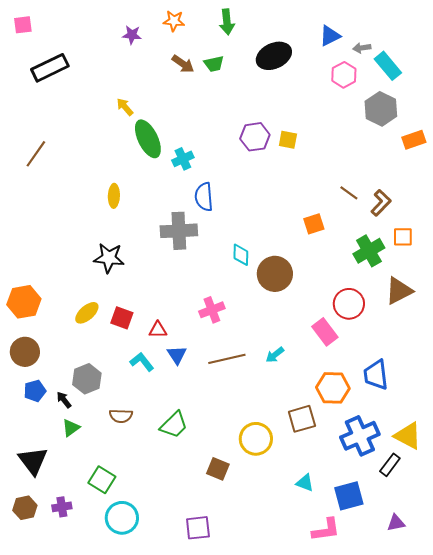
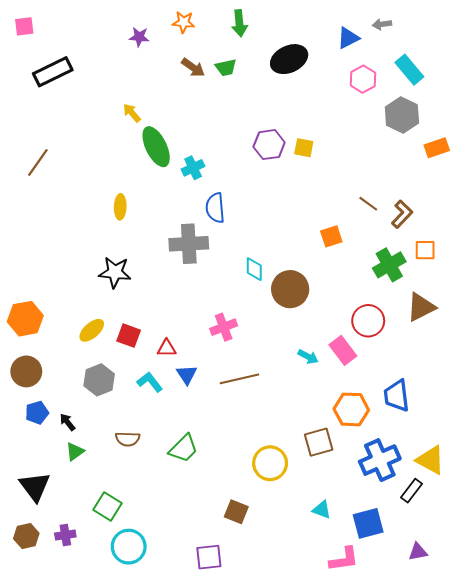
gray arrow: (362, 48) -> (382, 24), moved
cyan arrow: (275, 355) -> (308, 357), moved, turned -114
gray hexagon: (87, 379) -> (99, 380), moved
brown square: (218, 469) -> (236, 512), moved

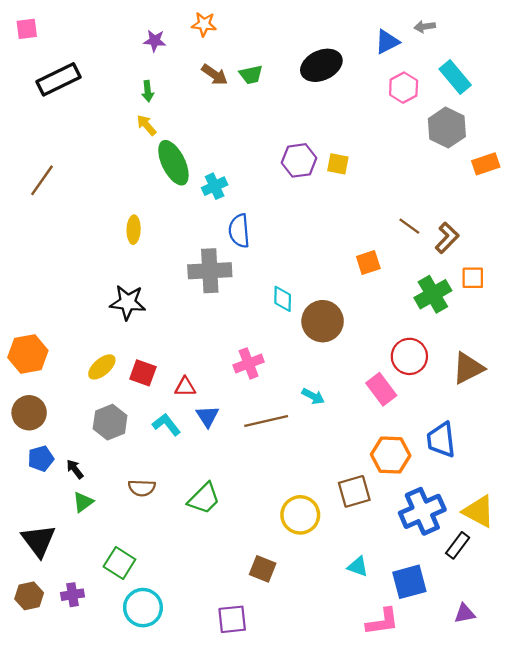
green arrow: (239, 23) -> (148, 91), moved, size x0.7
brown triangle: (421, 307) -> (468, 368), moved
cyan arrow: (308, 357) -> (313, 396), moved

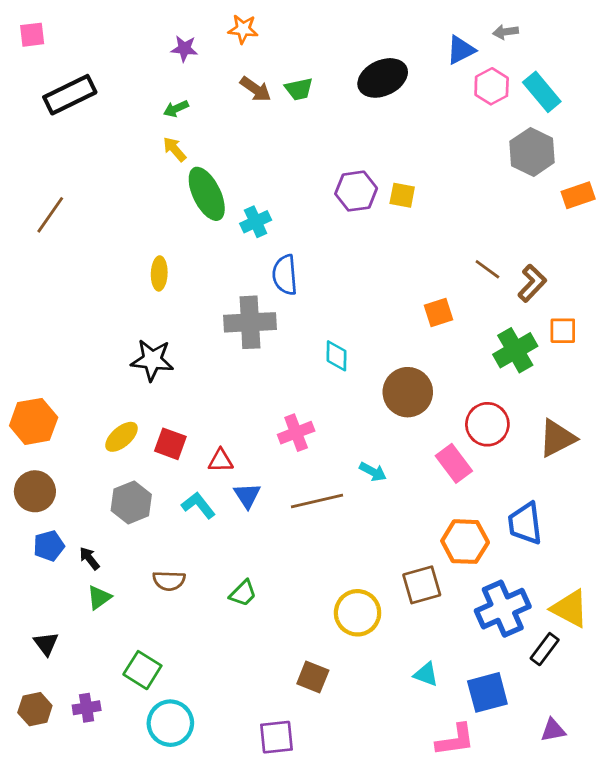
pink hexagon: (404, 88) -> (492, 86), moved
green arrow: (148, 91) -> (176, 109), turned 72
brown circle: (323, 321) -> (408, 392), moved
green trapezoid: (204, 498) -> (243, 593), size x0.7
black triangle: (38, 541) -> (46, 644), size x0.6

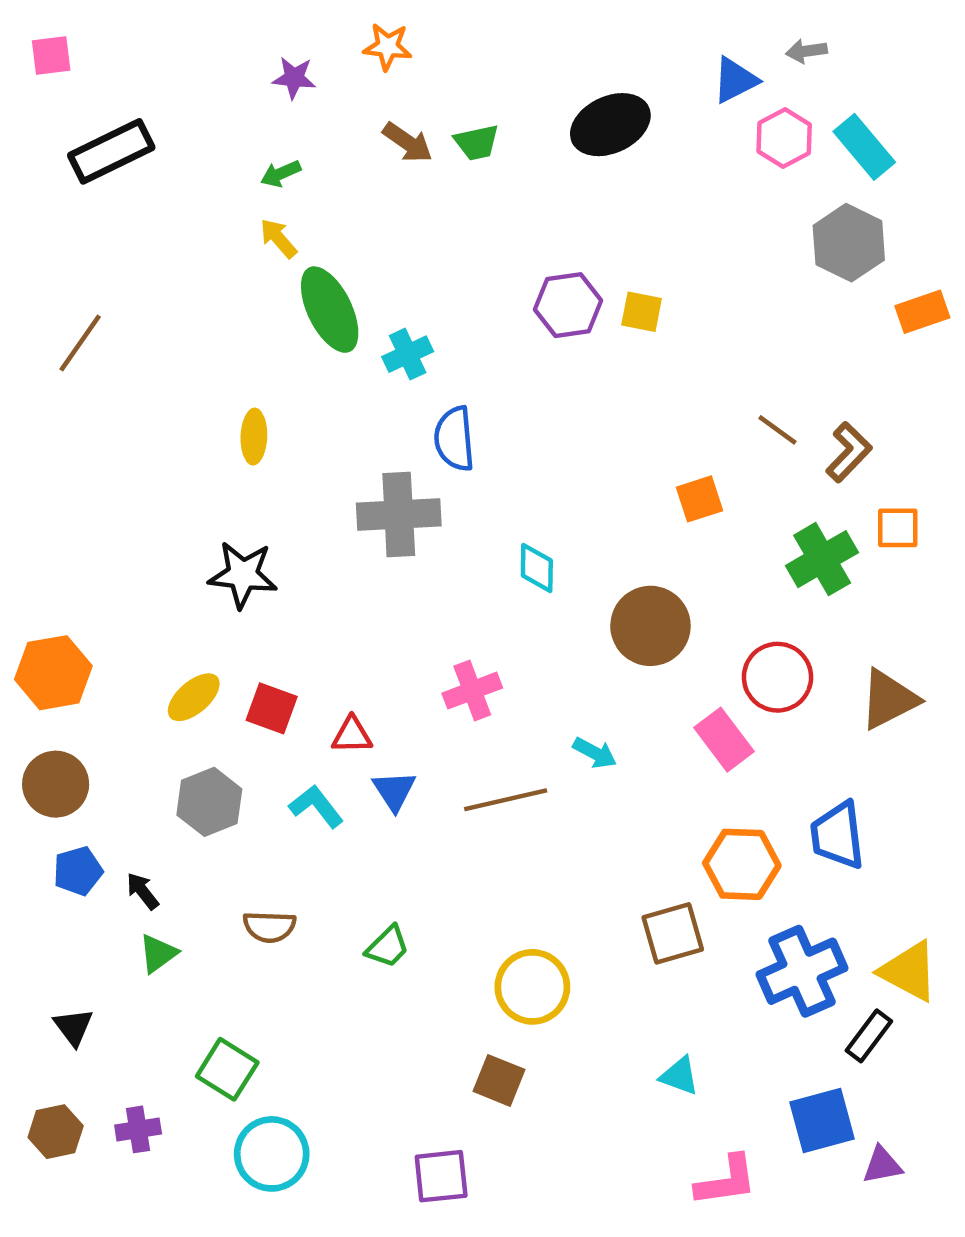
yellow circle: (358, 613) -> (532, 987), moved
blue square: (487, 692) -> (822, 1121), moved

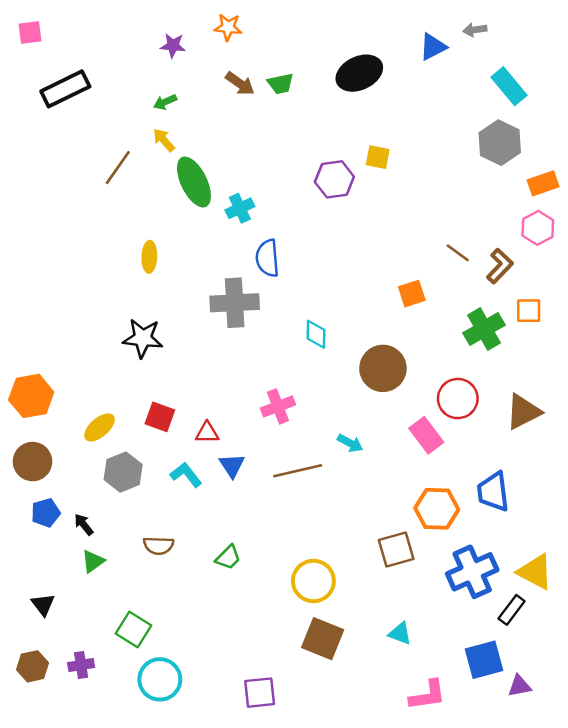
pink hexagon: (784, 138) -> (538, 228), moved
yellow square: (642, 312) -> (378, 157), moved
brown line: (80, 343) -> (118, 168), moved
yellow ellipse: (194, 697) -> (99, 427), moved
brown square: (499, 1080) -> (323, 639), moved, size x1.4

